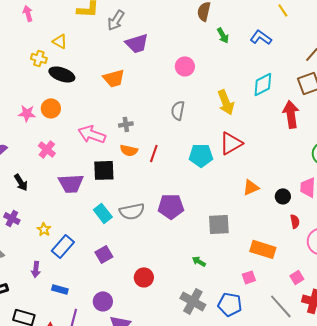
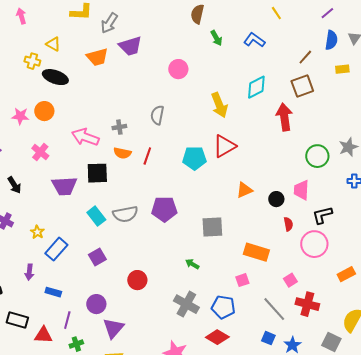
orange trapezoid: (114, 78) -> (97, 57), moved
gray semicircle: (178, 110) -> (157, 115), moved

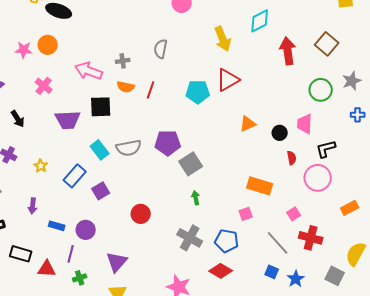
brown square: (302, 86) -> (327, 44), moved, turned -30
gray square: (212, 227) -> (191, 164), moved, turned -30
blue rectangle: (56, 249) -> (75, 176), moved
green arrow: (192, 264) -> (196, 198), turned 48
purple circle: (96, 304) -> (86, 230), moved

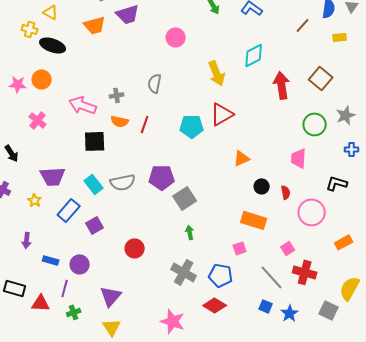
purple trapezoid: (68, 120) -> (53, 176), moved
black circle: (280, 133) -> (262, 186), moved
black L-shape: (326, 149) -> (337, 183), moved, turned 30

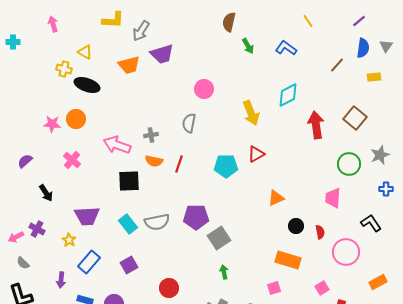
pink circle: (176, 37) -> (204, 89), moved
red triangle: (222, 114) -> (256, 154), size x0.7
black L-shape: (337, 183) -> (371, 223), turned 40
blue rectangle: (69, 210) -> (89, 262), moved

